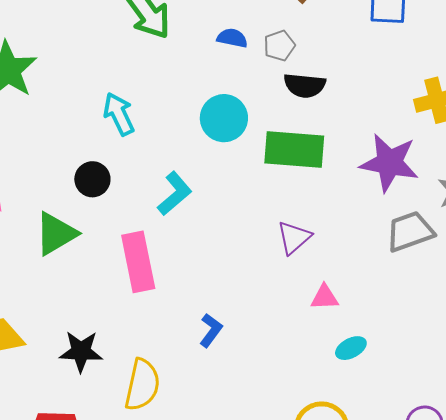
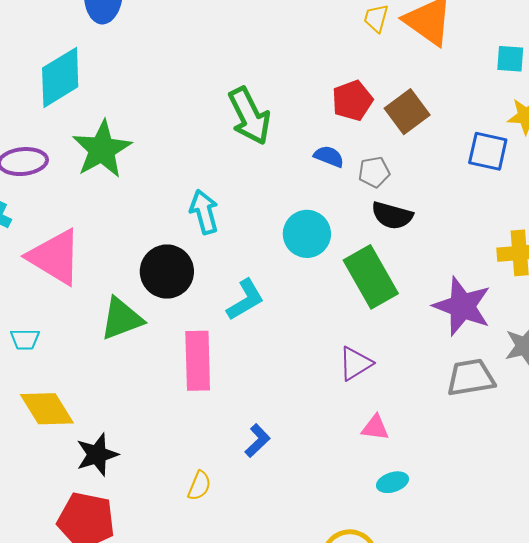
green rectangle: (294, 150) -> (371, 277), turned 46
black circle: (92, 179) -> (167, 272), size x1.5
black star: (81, 351) -> (97, 455), moved, turned -30
yellow semicircle: (142, 385) -> (199, 486), moved, size x0.6

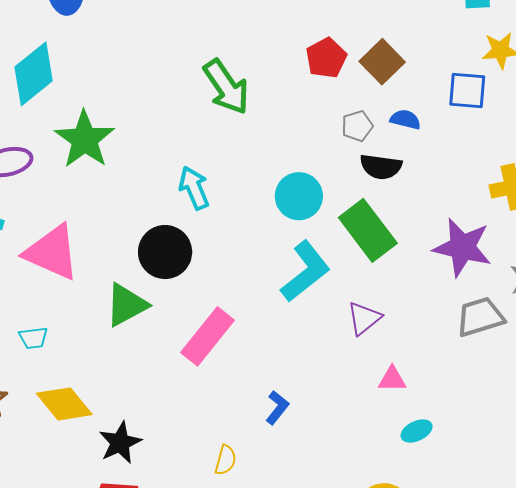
blue semicircle: (329, 156) -> (405, 119), moved
cyan L-shape: (245, 300) -> (306, 271), moved, size x1.4
pink rectangle: (198, 361) -> (207, 336), turned 48

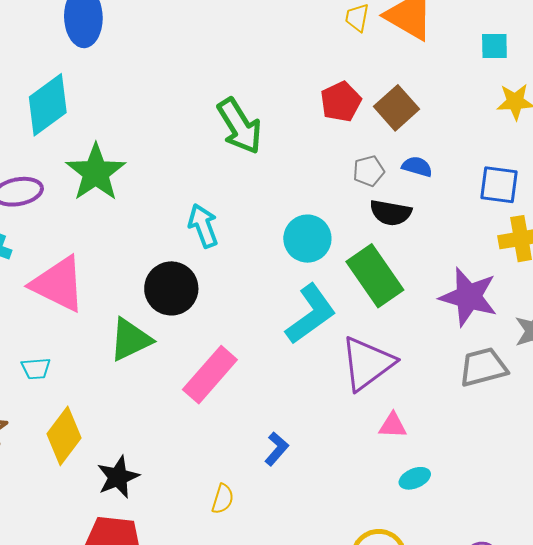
blue square: (467, 90) -> (499, 185), moved
purple triangle: (364, 318) -> (367, 363), size x1.6
yellow diamond: (64, 404) -> (64, 436), turned 74

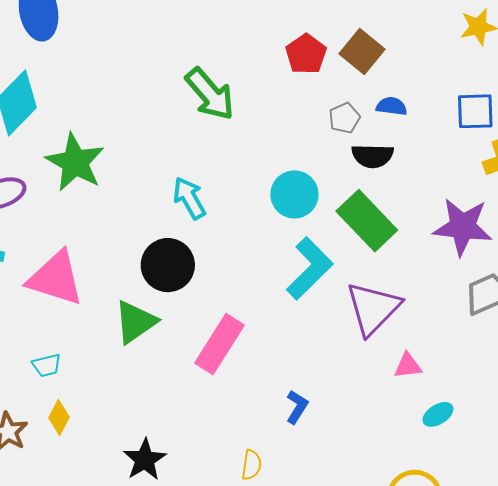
yellow diamond: (64, 436) -> (59, 417), moved, size x0.6

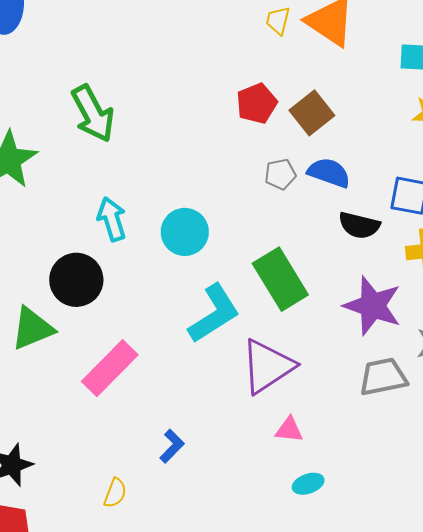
green arrow: (210, 94) -> (93, 114), moved
blue semicircle: (392, 106) -> (329, 173), size x1.4
black semicircle: (373, 156) -> (359, 225), moved
cyan circle: (294, 194) -> (185, 232), moved

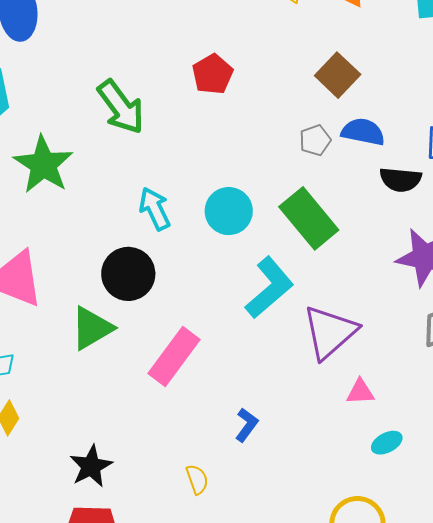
red pentagon: (257, 103) -> (213, 74), moved
green rectangle: (280, 279) -> (309, 218), moved
yellow semicircle: (115, 493) -> (197, 479), turned -32

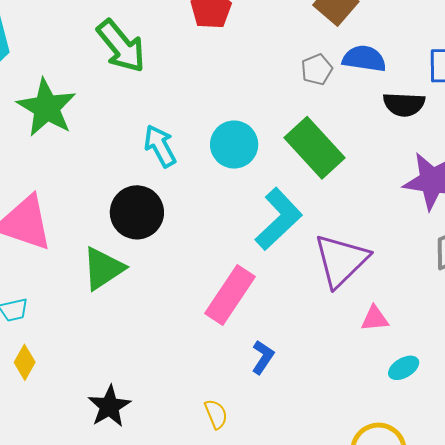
pink rectangle: (174, 357) -> (230, 295), moved

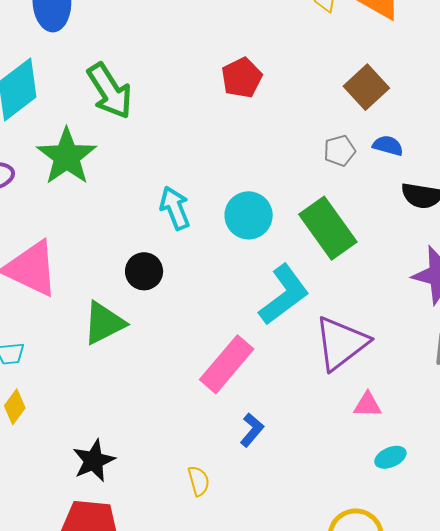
green arrow: (121, 46) -> (110, 91), moved
blue semicircle: (364, 59) -> (388, 146), size x0.7
black circle: (137, 212) -> (144, 271), size x0.7

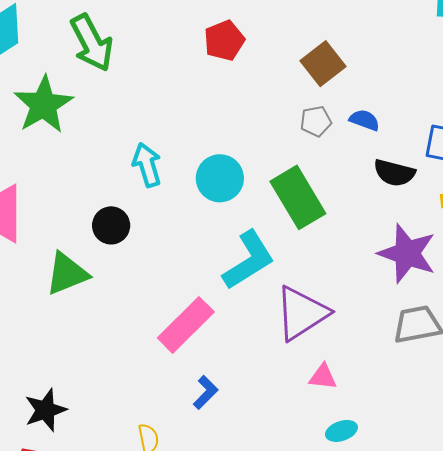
brown square: (366, 87) -> (323, 64), moved

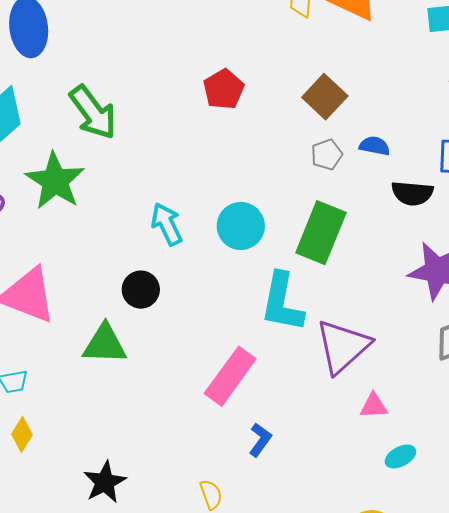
green rectangle: (298, 197) -> (321, 233), turned 62
cyan L-shape: (249, 260) -> (282, 302), turned 142
green triangle: (67, 274) -> (105, 344), turned 33

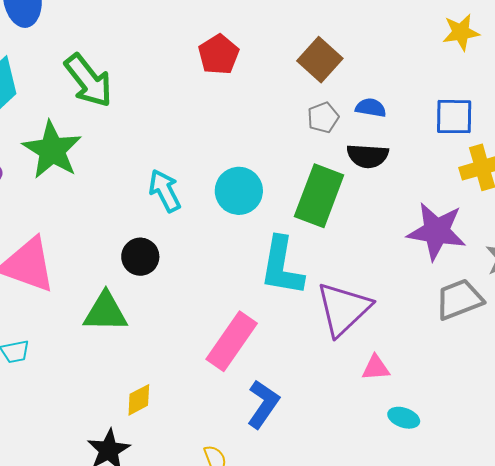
black semicircle: (412, 193) -> (368, 156), moved
yellow diamond: (22, 434) -> (139, 400), moved, turned 32
blue L-shape: (260, 440) -> (263, 404), size x1.4
cyan ellipse: (400, 457) -> (404, 418), turned 48

